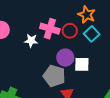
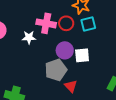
cyan square: (92, 34) -> (88, 24), turned 35
gray pentagon: (54, 76) -> (56, 70), turned -30

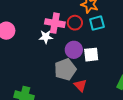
white star: (29, 37) -> (46, 37), moved

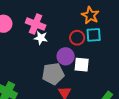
pink cross: (55, 23) -> (36, 24), moved
red circle: (75, 23) -> (77, 38), moved

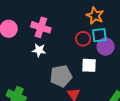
white star: (41, 38) -> (39, 50), moved
purple circle: (66, 56) -> (106, 47), moved

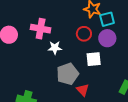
cyan square: (99, 35) -> (107, 19), moved
white star: (39, 50) -> (55, 48), moved

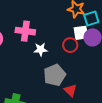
red circle: (84, 34) -> (70, 45), moved
white square: (94, 59) -> (81, 33), moved

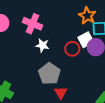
white square: (81, 33) -> (86, 40), turned -35
gray pentagon: (55, 75) -> (49, 74), turned -30

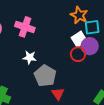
white star: (42, 45) -> (30, 57), moved
red circle: (72, 49) -> (78, 54), moved

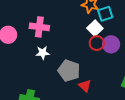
purple circle: (90, 46) -> (111, 44), moved
white star: (30, 57) -> (43, 53), moved

